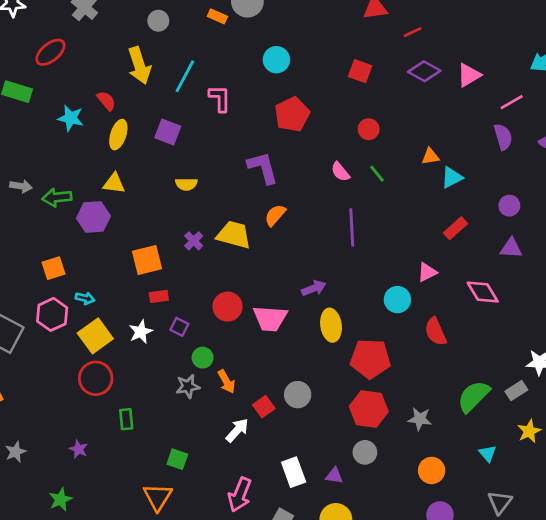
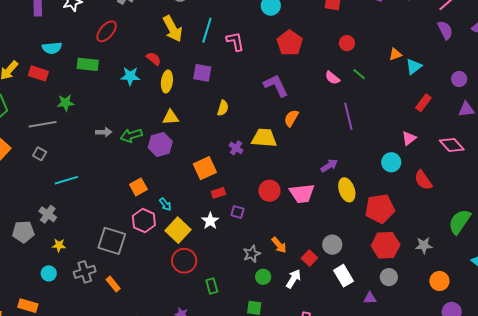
yellow semicircle: (186, 184) -> (223, 108), turned -63
cyan arrow: (85, 298) -> (165, 204), turned 48
green circle: (203, 358) -> (263, 277), moved
white rectangle: (294, 472) -> (343, 276), moved

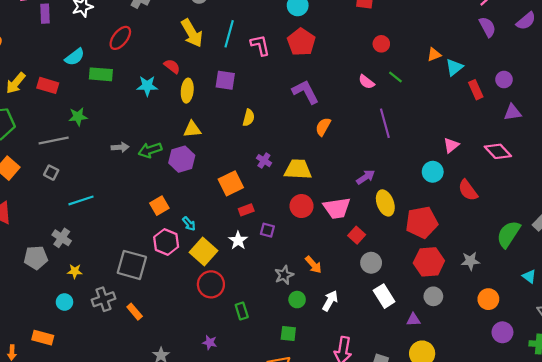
red pentagon: (290, 43) -> (301, 42), moved
cyan semicircle: (52, 48) -> (75, 57), moved, turned -30
red rectangle: (423, 103) -> (476, 90), moved, turned -60
yellow trapezoid: (264, 138) -> (298, 169), moved
red square: (309, 258) -> (357, 235), moved

